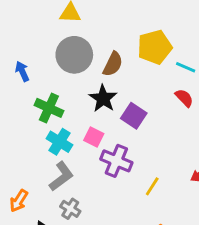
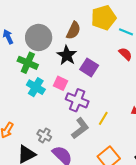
gray circle: (74, 55) -> (39, 37), moved
gray L-shape: (61, 176) -> (80, 128), moved

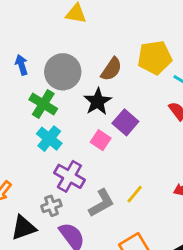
pink square: (61, 83) -> (101, 140), moved
purple cross: (77, 100) -> (69, 176), moved
gray cross: (44, 135) -> (51, 206), turned 32

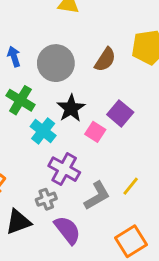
black star: (98, 101) -> (71, 108), moved
green cross: (43, 104) -> (20, 100), moved

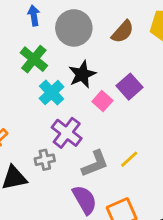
purple semicircle: (67, 230) -> (85, 200), moved

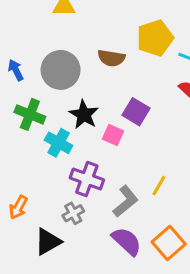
brown semicircle: (123, 32) -> (111, 58), turned 75

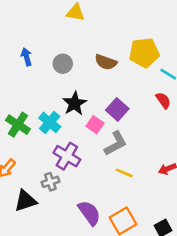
gray circle: (61, 70) -> (63, 64), size x0.6
green cross: (30, 114) -> (18, 125), moved
yellow line: (159, 186) -> (124, 173), turned 72
gray L-shape: (126, 201) -> (116, 143), moved

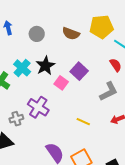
cyan cross: (50, 122) -> (22, 68), moved
gray L-shape: (116, 143) -> (109, 91), moved
gray cross: (50, 182) -> (16, 119), moved

